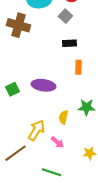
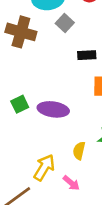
gray square: (65, 16) -> (65, 23), moved
green square: (12, 89) -> (20, 104), moved

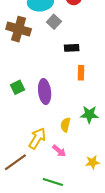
purple ellipse: (53, 109) -> (45, 91), turned 75

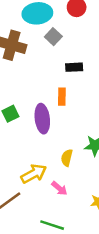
orange rectangle: (81, 73) -> (62, 97), moved
yellow arrow: (37, 138) -> (34, 174), turned 30

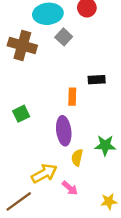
black rectangle: (74, 67) -> (97, 80), moved
purple ellipse: (42, 119) -> (64, 131), moved

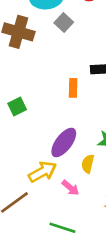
purple ellipse: (64, 131) -> (64, 142), moved, turned 44
yellow semicircle: (77, 158) -> (88, 164), moved

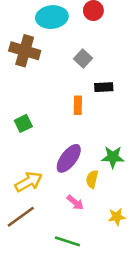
gray square: (64, 23) -> (83, 59), moved
yellow arrow: (42, 172) -> (29, 182), moved

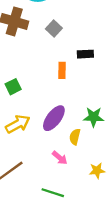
gray square: (83, 59) -> (54, 28), moved
yellow arrow: (29, 182) -> (18, 124), moved

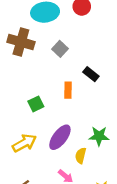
black rectangle: (85, 54) -> (91, 74), turned 42
green square: (13, 87) -> (36, 104), moved

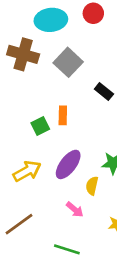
gray square: (60, 49) -> (68, 62), size x1.5
orange rectangle: (68, 90) -> (63, 115), moved

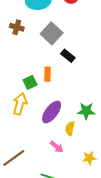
brown cross: (23, 54) -> (17, 27), size x0.6
black rectangle: (104, 92) -> (68, 56), moved
yellow arrow: (27, 171) -> (20, 104), moved, turned -45

